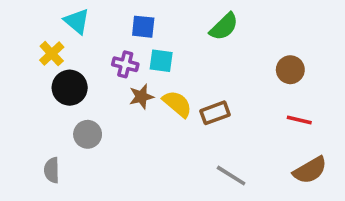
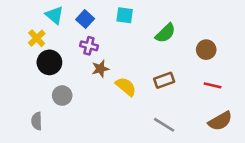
blue square: (143, 27) -> (85, 19), moved, turned 36
green semicircle: (224, 27) -> (165, 33), moved
cyan square: (161, 61) -> (125, 15), moved
yellow semicircle: (177, 104) -> (126, 87), moved
brown rectangle: (215, 113) -> (164, 80), moved

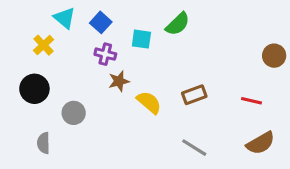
cyan square: (125, 15) -> (141, 39), moved
green semicircle: (165, 33) -> (178, 24), moved
brown circle: (206, 50) -> (274, 56), moved
black circle: (49, 62) -> (34, 89), moved

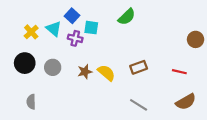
cyan triangle: (65, 18) -> (54, 29), moved
cyan square: (141, 39) -> (91, 28), moved
brown star: (119, 81) -> (85, 72), moved
gray circle: (74, 113) -> (53, 67), moved

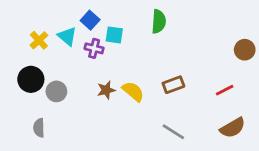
green semicircle: (127, 17) -> (159, 21), turned -42
gray circle: (53, 67) -> (56, 91), moved
red line: (179, 72) -> (225, 90), turned -40

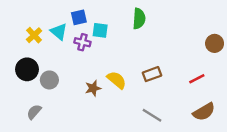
blue square: (90, 20) -> (79, 17), turned 35
brown star: (106, 90) -> (93, 88), moved
gray semicircle: (39, 128) -> (34, 112), turned 42

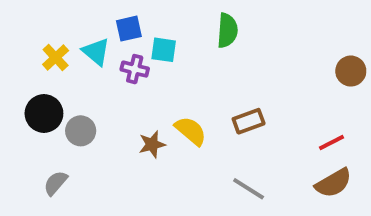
red line: (197, 79) -> (332, 142), moved

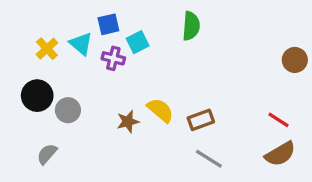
cyan square: (164, 50) -> (138, 42), turned -35
brown rectangle: (249, 121) -> (201, 120), moved
red line: (332, 142) -> (279, 120), turned 60

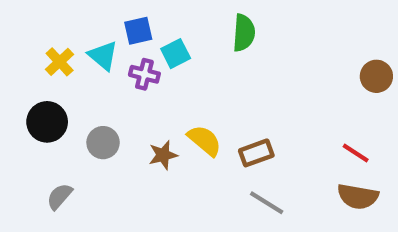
gray circle: (68, 110) -> (103, 143), moved
brown semicircle: (280, 154) -> (358, 196), turned 40

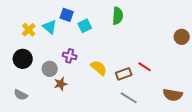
blue square: (138, 31) -> (67, 15), turned 32
purple cross: (144, 74) -> (70, 56), moved
red line: (356, 153) -> (145, 67), moved
brown star: (163, 155) -> (61, 84), moved
gray semicircle: (60, 196) -> (21, 95), moved, turned -104

